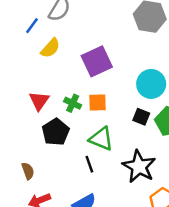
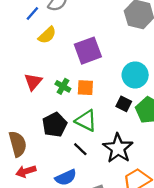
black pentagon: (56, 132) -> (55, 125), moved
black line: (89, 164) -> (80, 149), moved, turned -32
brown semicircle: (28, 171) -> (18, 144), size x1.6

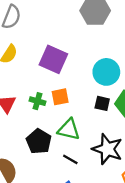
purple square: (88, 51) -> (53, 59), turned -32

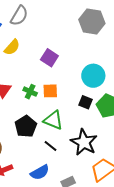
purple square: (53, 59) -> (49, 58), size x0.7

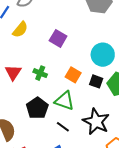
orange square: (50, 91) -> (73, 75), moved, turned 35

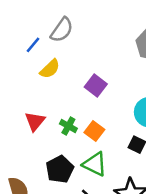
orange square: (73, 75) -> (94, 131), moved

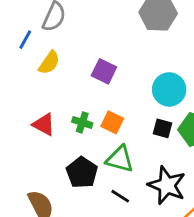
red triangle: (35, 121) -> (44, 124), turned -30

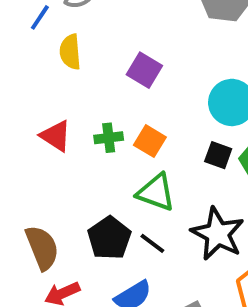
yellow semicircle: (49, 63) -> (70, 52), turned 135
green cross: (82, 122) -> (109, 138), turned -30
black pentagon: (82, 172) -> (109, 238), moved

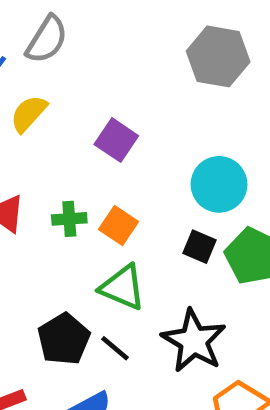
yellow semicircle: (70, 52) -> (29, 114), turned 44

